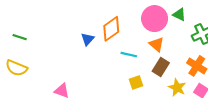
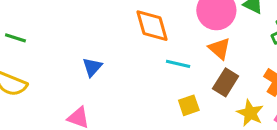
orange diamond: (111, 29) -> (152, 26), turned -70
blue triangle: (88, 39) -> (92, 67), moved

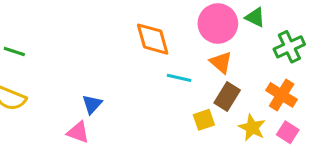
blue triangle: (92, 67) -> (92, 104), moved
yellow square: (189, 105) -> (204, 120), moved

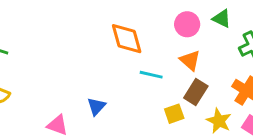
pink circle: (218, 24) -> (187, 24), size x0.7
blue triangle: (92, 104) -> (96, 106), moved

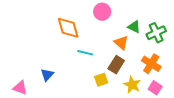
green triangle: (222, 19) -> (134, 27), moved
pink circle: (187, 24) -> (102, 12), moved
orange triangle: (190, 60) -> (121, 43), moved

